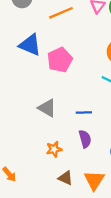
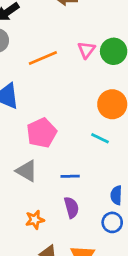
pink pentagon: (60, 60) -> (42, 133), moved

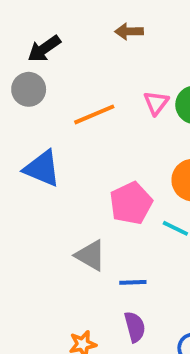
pink pentagon: (42, 133) -> (131, 203), moved
gray triangle: (27, 171) -> (90, 255), moved

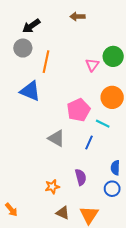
pink triangle: (156, 103) -> (92, 65), moved
orange line: (94, 114) -> (46, 62), moved, turned -55
blue line: (133, 282) -> (89, 143), moved, turned -64

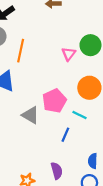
gray triangle: (56, 138) -> (30, 115), moved

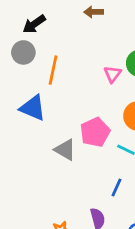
blue line: (65, 135) -> (117, 188), moved

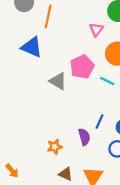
pink triangle: (113, 74) -> (96, 30), moved
blue line: (117, 188) -> (100, 122), moved

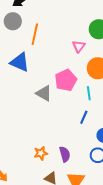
cyan line: (107, 81) -> (89, 93), turned 56
blue line: (100, 122) -> (84, 117), moved
purple semicircle: (84, 137) -> (65, 154), moved

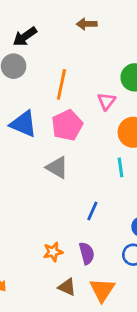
orange line: (35, 34) -> (61, 84), moved
pink pentagon: (66, 80) -> (67, 125), moved
blue line: (84, 117) -> (92, 211), moved

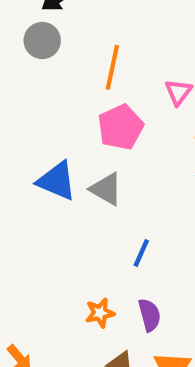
blue triangle: (23, 124) -> (57, 181), moved
blue line: (92, 211) -> (141, 253), moved

